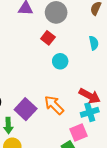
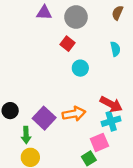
orange arrow: (54, 105) -> (74, 114), turned 125

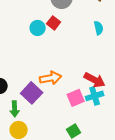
cyan circle: (80, 68) -> (38, 28), moved
orange arrow: (74, 114) -> (51, 78), moved
pink square: (99, 142) -> (76, 98), moved

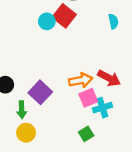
red square: (54, 23) -> (64, 16), size x1.5
orange arrow: (51, 78) -> (81, 80), moved
cyan cross: (95, 96) -> (102, 108), moved

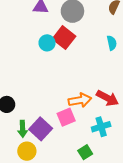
purple square: (40, 92) -> (41, 129), moved
pink square: (88, 98) -> (66, 117), moved

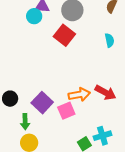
cyan circle: (47, 43) -> (34, 16), moved
cyan cross: (101, 127) -> (102, 136), moved
purple square: (41, 129) -> (42, 103), moved

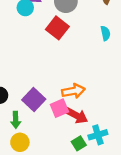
red arrow: (105, 93) -> (77, 116), moved

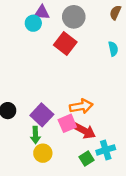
green arrow: (16, 120) -> (35, 135), moved
yellow circle: (20, 142) -> (43, 153), moved

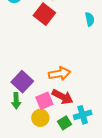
pink square: (67, 123) -> (44, 101), moved
yellow circle: (43, 153) -> (40, 118), moved

